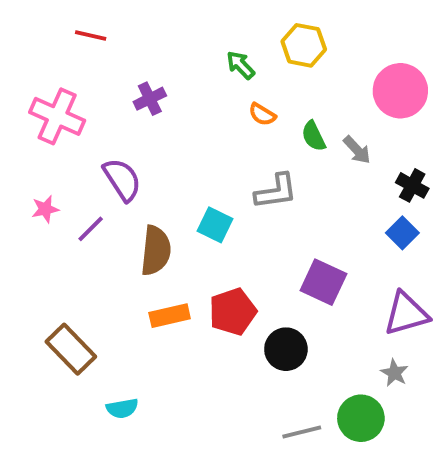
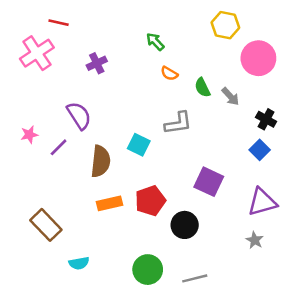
yellow hexagon: (304, 45) -> (225, 25), moved
pink cross: (57, 116) -> (37, 53), moved, turned 32
green circle: (361, 418) -> (148, 270), moved

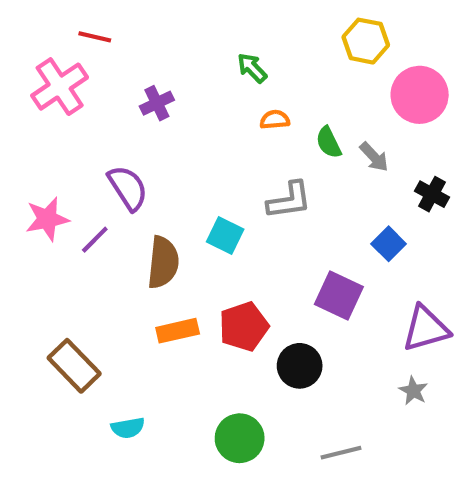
orange semicircle: (169, 73) -> (275, 120), turned 144
pink star: (29, 135) -> (47, 219), size x1.5
blue square: (260, 150) -> (389, 244), moved
gray line: (195, 278) -> (341, 453), moved

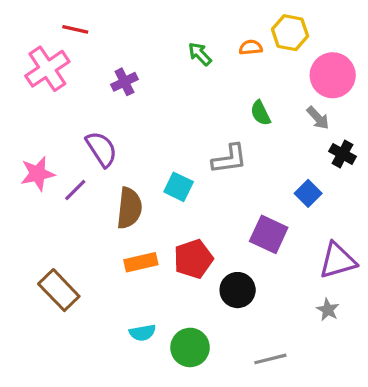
orange semicircle: (275, 120) -> (251, 47), moved
gray arrow: (374, 157) -> (318, 118), moved
cyan semicircle: (128, 428) -> (142, 333), moved

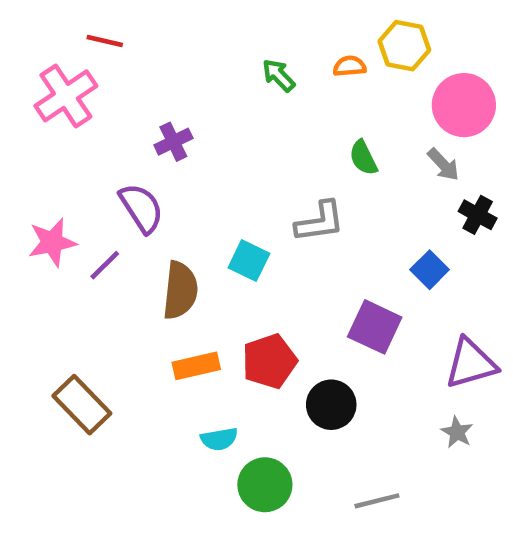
purple cross: (124, 82) -> (173, 142), moved
cyan semicircle: (142, 333) -> (219, 439), moved

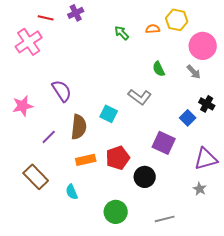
purple cross: (173, 142) -> (76, 13), moved
black cross: (478, 215) -> (207, 104), moved
gray L-shape: (320, 222) -> (140, 97), turned 45
purple line: (105, 265) -> (49, 137), moved
cyan semicircle: (219, 439) -> (72, 192), moved, turned 77

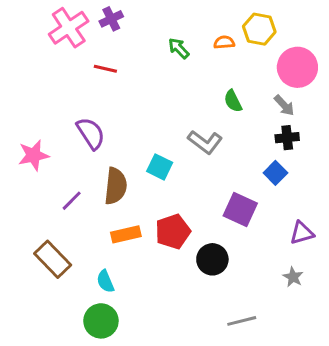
red line: (46, 18) -> (105, 69), moved
pink cross: (29, 42) -> (69, 28), moved
black cross: (207, 104) -> (287, 138), moved, turned -35
purple triangle: (206, 159) -> (302, 233), size x0.7
green circle: (116, 212) -> (101, 321), moved

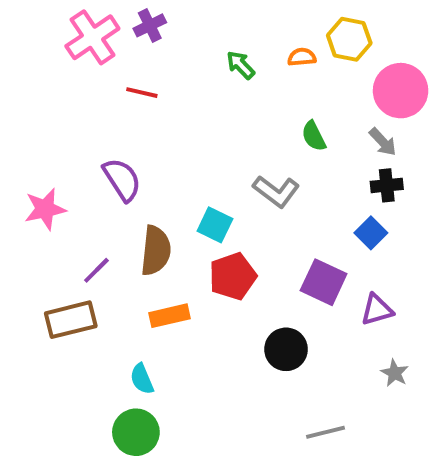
red pentagon: (173, 231) -> (233, 276), moved
purple triangle: (302, 233) -> (377, 310), moved
brown rectangle: (53, 259) -> (71, 320), moved, turned -60

